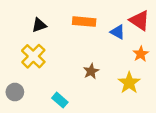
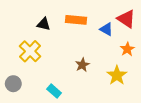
black triangle: (39, 25) -> (44, 24), moved, turned 32

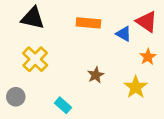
black triangle: (44, 24) -> (33, 18), moved, size x1.5

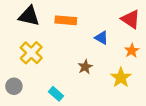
orange rectangle: (88, 23) -> (66, 20), moved
blue triangle: (124, 34) -> (101, 38), moved

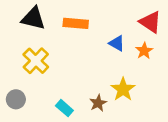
orange star: (132, 51) -> (144, 51), moved
brown star: (85, 67) -> (98, 103), moved
yellow star: (121, 78) -> (123, 89), moved

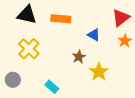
red triangle: (150, 22) -> (121, 18), turned 48
orange star: (144, 51) -> (125, 41), moved
brown star: (98, 103) -> (79, 57), moved

